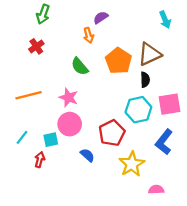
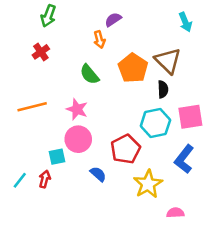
brown triangle: (150, 54) -> (168, 61), turned -50
cyan line: (22, 137) -> (20, 180), moved

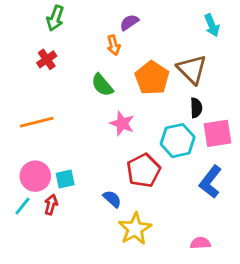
black semicircle: (163, 89) -> (196, 108), moved
pink star: (77, 109) -> (122, 123), moved
pink circle: (78, 139) -> (35, 176), moved
yellow star: (148, 184) -> (135, 229), moved

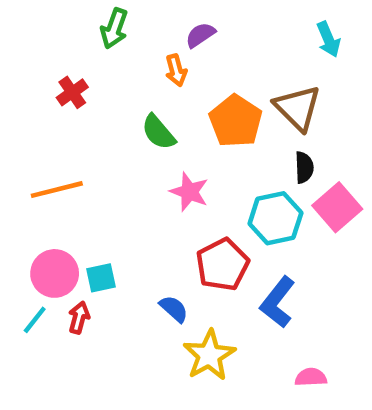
green arrow: (55, 18) -> (114, 28), moved
pink square: (218, 133) -> (337, 207), turned -32
blue L-shape: (210, 182) -> (278, 302), moved

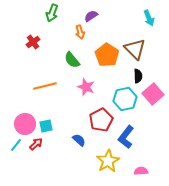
orange line: (57, 190) -> (45, 86), moved
red arrow: (79, 318) -> (36, 144), turned 32
yellow star: (209, 355) -> (108, 161), moved

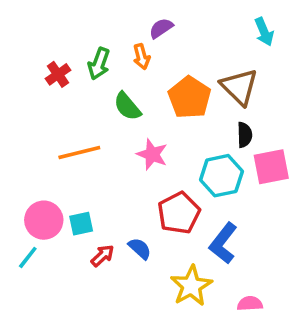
green arrow: (52, 13) -> (99, 64), moved
pink square: (153, 94) -> (271, 167), turned 30
red arrow: (36, 144) -> (102, 256), moved

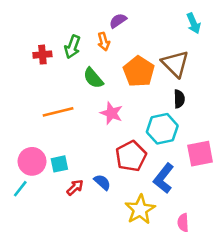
red cross: (58, 74) -> (42, 55), turned 30
pink square: (271, 167) -> (200, 154), moved
pink semicircle: (250, 304) -> (183, 223), turned -90

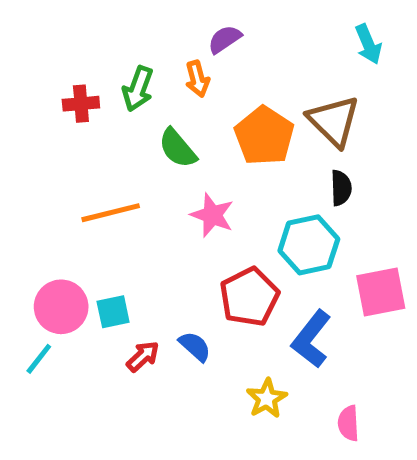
yellow star: (140, 210) -> (267, 398), size x0.7

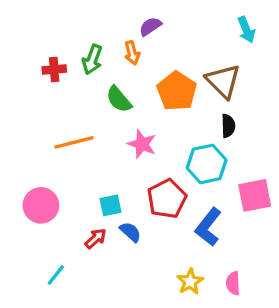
cyan square: (113, 312) -> (111, 205), moved
cyan line: (39, 359) -> (56, 275), moved
yellow star: (267, 398) -> (190, 282), moved

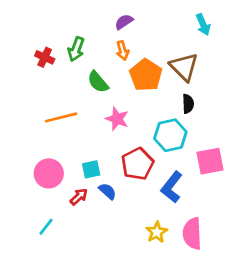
orange arrow: (132, 53) -> (123, 50), moved
red cross: (54, 69) -> (45, 57), turned 30
pink circle: (41, 205) -> (49, 173), moved
pink semicircle: (233, 283) -> (192, 234), size x1.6

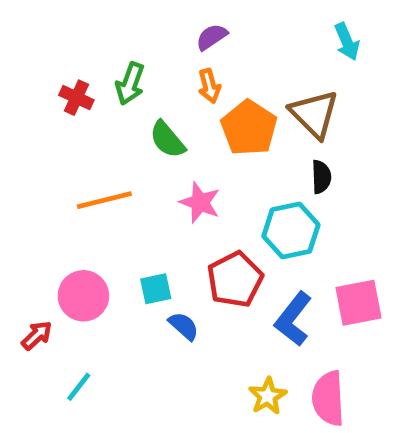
pink square: (210, 161) -> (359, 303), moved
red arrow: (79, 197) -> (37, 335), moved

